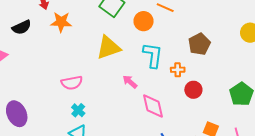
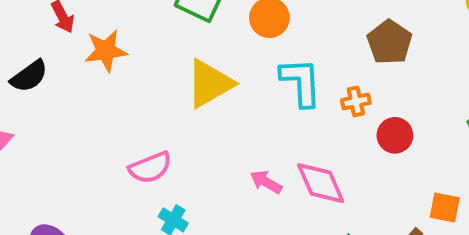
pink arrow: (130, 82) -> (266, 182), moved

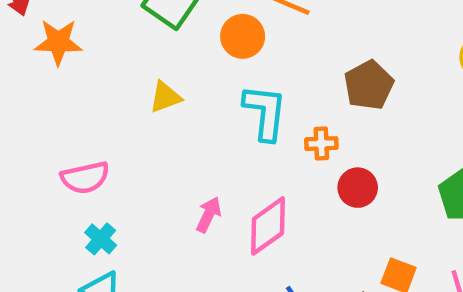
yellow triangle: (210, 84) -> (165, 97), size x0.6
pink arrow: (266, 182) -> (209, 215), turned 76
pink diamond: (321, 183) -> (268, 226), turned 68

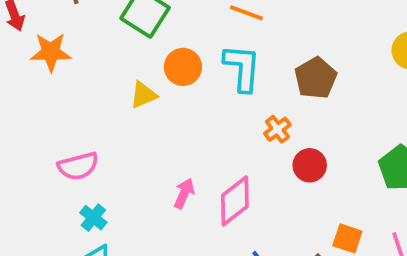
orange circle: (243, 36) -> (183, 67), moved
cyan L-shape: (265, 112) -> (242, 68), moved
orange cross: (321, 144) -> (277, 129), turned -32

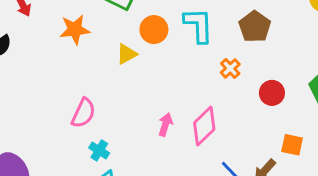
orange star: (51, 52) -> (75, 30), moved
red circle: (310, 165) -> (272, 93), moved
pink semicircle: (78, 166) -> (83, 113), turned -44

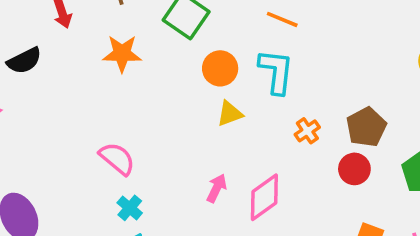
brown pentagon: (255, 27) -> (366, 127), moved
yellow triangle: (127, 54) -> (230, 114), moved
pink semicircle: (83, 113) -> (117, 159), turned -84

